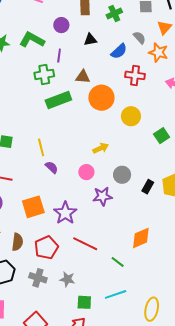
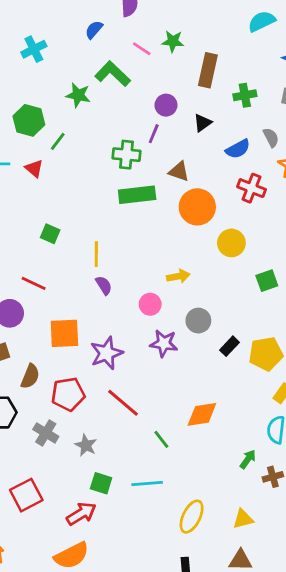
purple circle: (61, 25) -> (166, 105), moved
green L-shape: (32, 40) -> (113, 74), moved
black triangle: (90, 40) -> (202, 123), turned -40

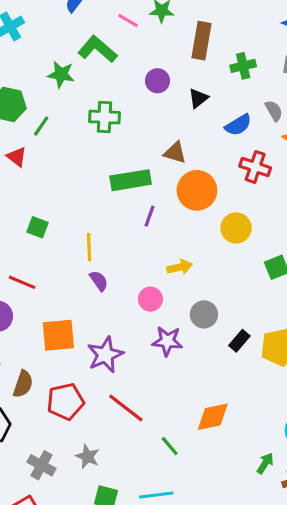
purple line: (154, 134) -> (149, 216), moved
green cross: (126, 155) -> (104, 117), moved
gray cross: (46, 433) -> (41, 465), moved

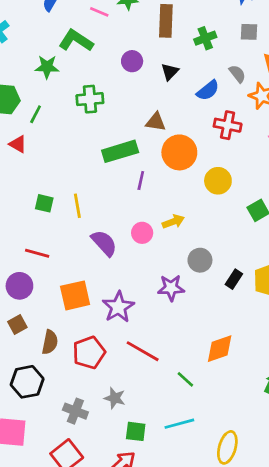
yellow line: (89, 247) -> (77, 206), moved
purple semicircle: (99, 281) -> (104, 243), size x1.5
pink circle: (150, 299) -> (142, 233), moved

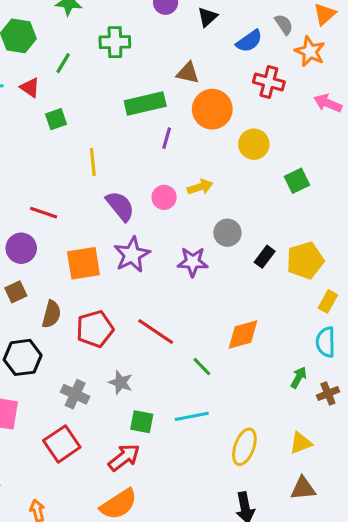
green line: (36, 114) -> (63, 63), moved
green square: (44, 203) -> (56, 119), moved, turned -36
purple star: (118, 307) -> (132, 255), moved

